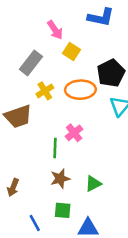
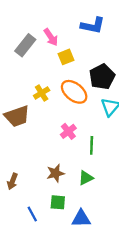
yellow square: (72, 52) -> (66, 57), turned 35
gray rectangle: (31, 63) -> (25, 45), moved
orange ellipse: (80, 90) -> (74, 92), turned 40
green line: (55, 148) -> (92, 145), moved

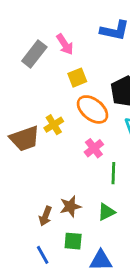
yellow square: (66, 57) -> (77, 78), moved
yellow cross: (42, 93) -> (54, 125), moved
pink cross: (68, 131) -> (94, 148), moved
brown arrow: (12, 181) -> (45, 216), moved

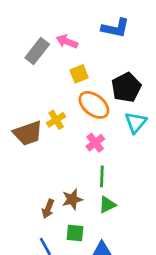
pink arrow: (65, 44) -> (67, 42), turned 145
green line: (113, 173) -> (102, 176), moved

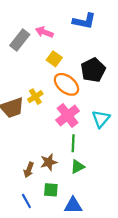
yellow square: (79, 74) -> (54, 59), turned -32
cyan triangle: (136, 122) -> (101, 119), moved
pink cross: (95, 143) -> (68, 115), size x1.5

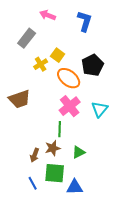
blue L-shape: (84, 21) -> (85, 21), turned -85
pink arrow: (44, 32) -> (48, 15), moved
yellow cross: (35, 97) -> (41, 64), moved
green line: (73, 143) -> (60, 129), moved
green square: (51, 190) -> (55, 173), size x1.5

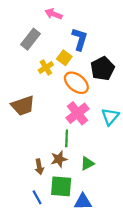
blue L-shape: (85, 21) -> (80, 39), moved
brown arrow: (35, 155) -> (39, 167), turned -32

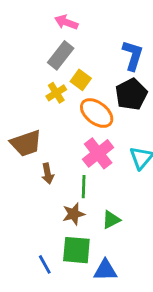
gray rectangle: (31, 39) -> (61, 55), moved
blue L-shape: (80, 39) -> (133, 55), moved
brown arrow: (39, 167) -> (48, 174), moved

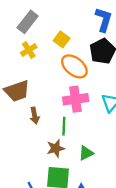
gray rectangle: (61, 55) -> (28, 22), moved
yellow cross: (56, 93) -> (29, 50), moved
pink cross: (98, 153) -> (76, 99), turned 30

